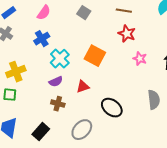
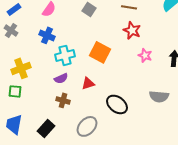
blue cross: (42, 39) -> (47, 35), turned -35
cyan cross: (60, 59) -> (65, 55), turned 30
gray semicircle: (154, 100) -> (159, 96), turned 102

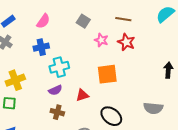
blue cross: (47, 35) -> (41, 47), turned -35
orange square: (100, 52) -> (107, 74), moved, turned -35
pink star: (145, 55) -> (101, 40), moved

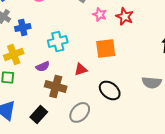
blue cross: (41, 47) -> (23, 27), moved
purple semicircle: (55, 90) -> (43, 66), moved
brown cross: (57, 112) -> (56, 86), size x1.5

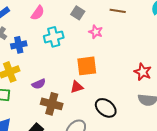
red star: (125, 16) -> (143, 72), moved
cyan cross: (58, 41) -> (54, 37), moved
orange square: (106, 48) -> (87, 66), moved

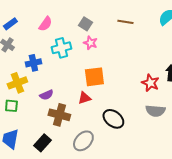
pink star: (96, 32) -> (90, 43), moved
blue cross: (19, 45) -> (33, 63), moved

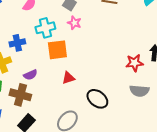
orange square: (94, 77) -> (57, 50), moved
red star: (150, 83) -> (134, 63), turned -30
brown cross: (59, 115) -> (20, 95), moved

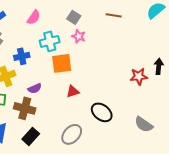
gray semicircle: (139, 91) -> (144, 124), moved, turned 30

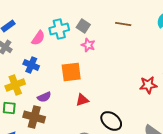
pink semicircle: (34, 17) -> (38, 38), moved
cyan cross: (50, 41) -> (59, 29), moved
blue cross: (22, 56) -> (31, 65), turned 35

